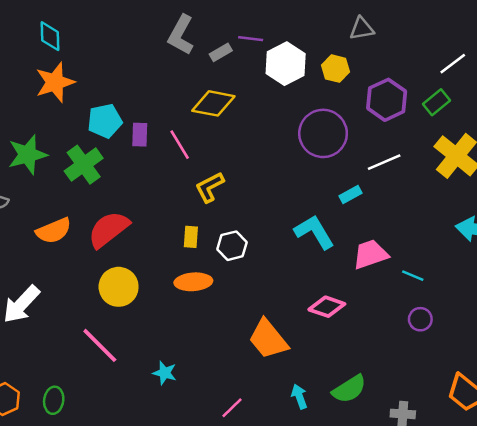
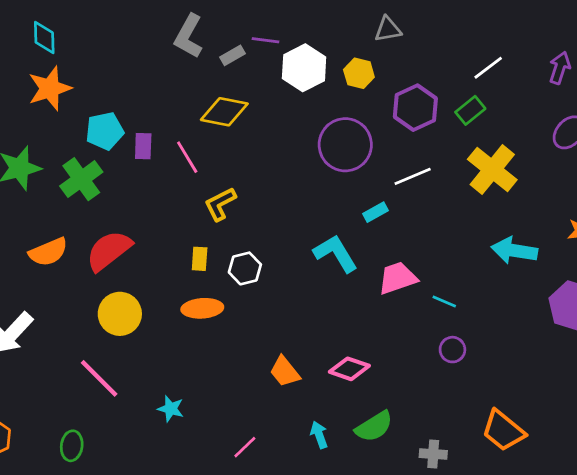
pink diamond: (327, 307) -> (349, 369), moved
orange trapezoid: (268, 339) -> (285, 372), size x0.7
green ellipse: (54, 400) -> (72, 446), moved

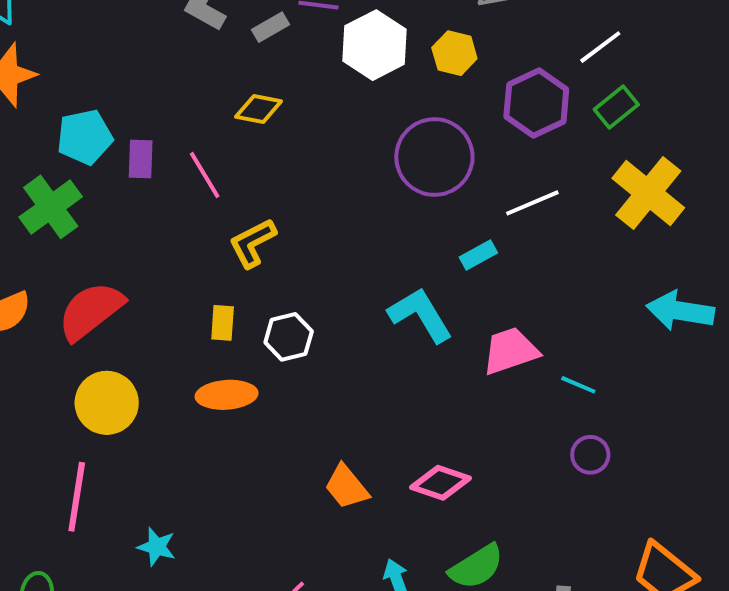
white line: (488, 68) -> (600, 47), moved
yellow diamond: (224, 112) -> (259, 109), size x0.7
pink line: (99, 378) -> (77, 497), turned 54
cyan star: (171, 409) -> (157, 547), moved

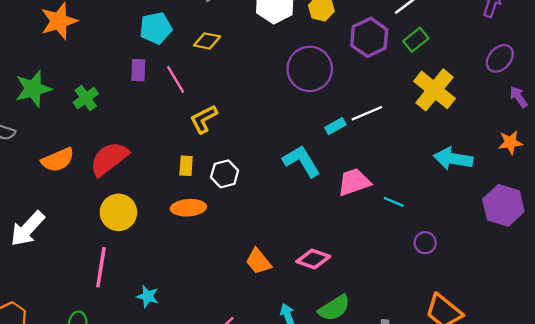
cyan pentagon: (85, 137) -> (156, 28), moved
white line: (532, 203) -> (367, 113), moved
green cross: (51, 207) -> (86, 98), size x0.7
purple circle: (590, 455) -> (425, 243), moved

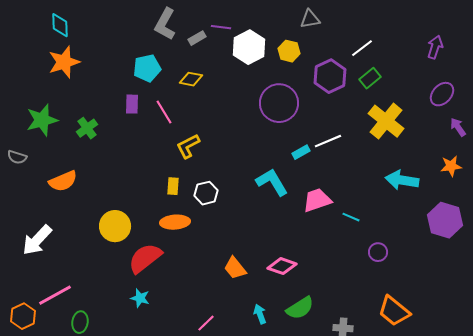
red semicircle: (109, 159) -> (145, 258), moved
pink line: (101, 267) -> (55, 295), moved, turned 52

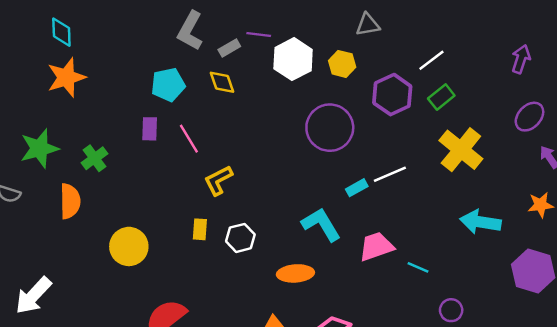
yellow diamond: (191, 79) -> (222, 82), moved, turned 60
orange semicircle: (63, 181) -> (70, 201), moved, turned -68
orange ellipse: (175, 222) -> (295, 273), moved
yellow circle: (115, 226) -> (129, 246), moved

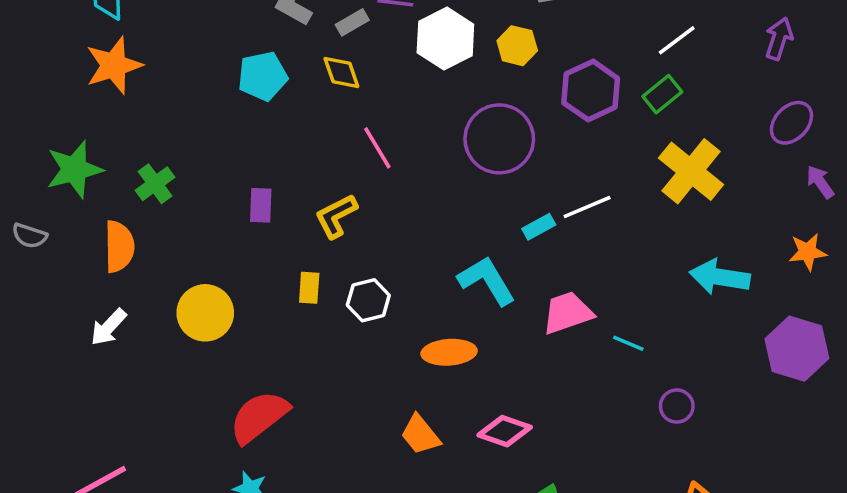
white line: (431, 60) -> (677, 40), moved
purple rectangle: (150, 129) -> (261, 205), moved
pink line: (189, 139) -> (377, 148), moved
white arrow: (33, 296) -> (108, 327), moved, size x0.7

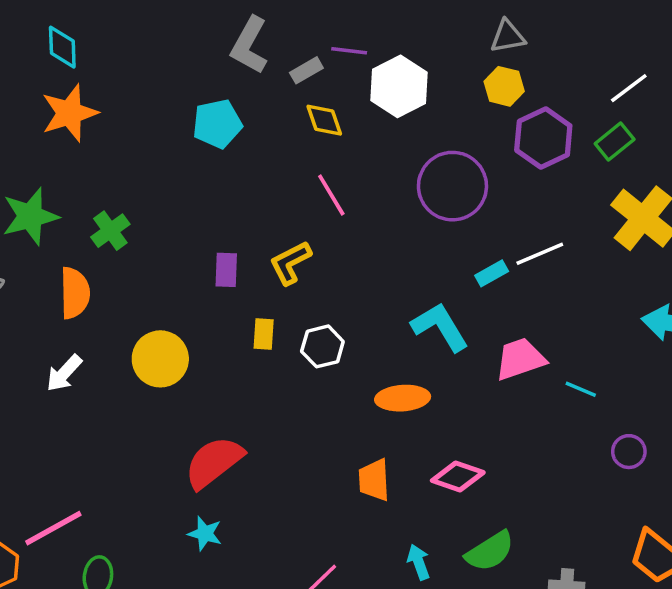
yellow hexagon: (517, 46) -> (504, 86), moved
yellow diamond: (341, 73) -> (324, 120), moved
purple rectangle: (261, 205) -> (226, 270), moved
orange trapezoid: (420, 435) -> (374, 480), turned 36

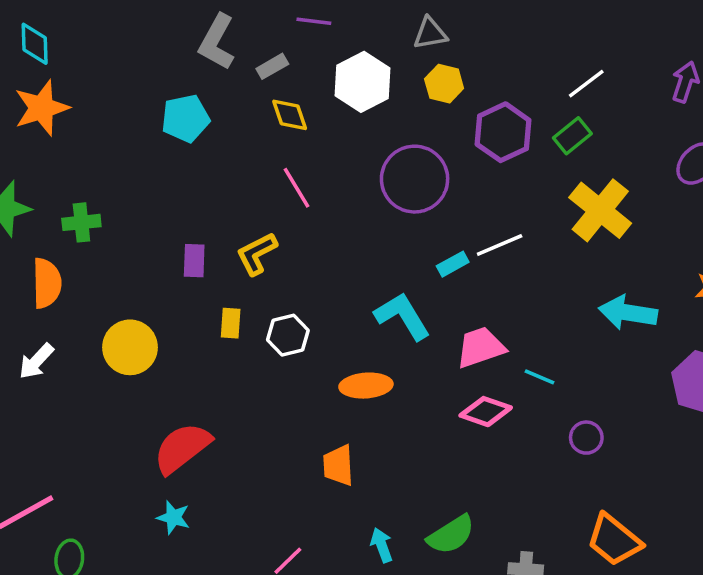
gray triangle: (508, 36) -> (430, 33), moved
purple line: (349, 51) -> (314, 21), moved
yellow hexagon: (504, 86) -> (444, 84), moved
green cross: (110, 231) -> (81, 222), turned 30
pink diamond: (458, 476) -> (486, 412), moved

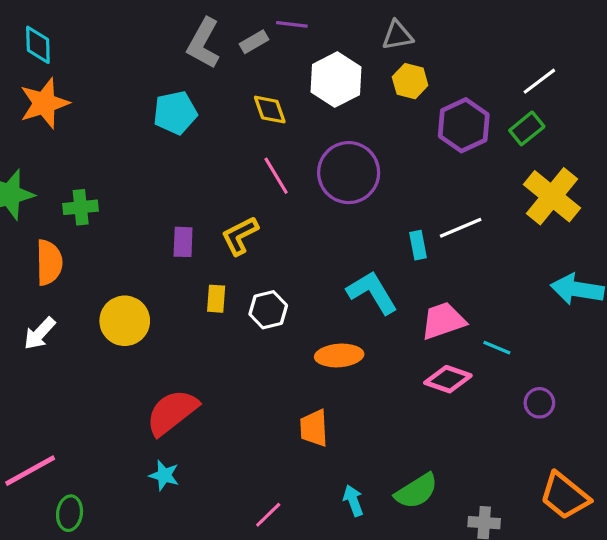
gray rectangle: (272, 66) -> (254, 42), moved
purple circle: (415, 179) -> (349, 173), moved
cyan rectangle: (453, 264) -> (418, 245), turned -72

